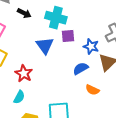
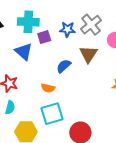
blue star: (91, 46) -> (67, 29), moved
orange semicircle: (92, 90) -> (48, 88), moved

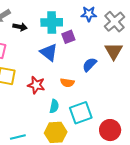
blue star: (67, 29) -> (89, 14), moved
orange semicircle: (48, 88) -> (67, 83), moved
cyan semicircle: (10, 107) -> (54, 106), moved

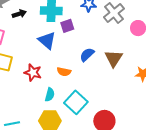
black arrow: (20, 27) -> (19, 14), turned -32
brown triangle: (114, 51) -> (114, 58), moved
cyan square: (81, 113) -> (76, 102), turned -30

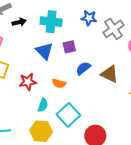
purple square: (67, 26) -> (69, 47), moved
brown triangle: (114, 58) -> (110, 74), turned -42
red star: (33, 73) -> (28, 82), turned -30

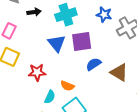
cyan cross: (51, 22) -> (66, 15), turned -30
purple square: (69, 47) -> (82, 41), size x1.5
orange semicircle: (59, 83) -> (67, 86), moved

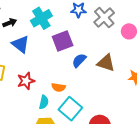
blue triangle: (57, 43) -> (21, 44), moved

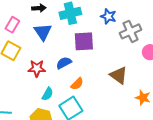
blue semicircle: (79, 60) -> (64, 63), moved
orange semicircle: (59, 87) -> (77, 84), moved, turned -72

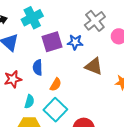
blue star: (108, 16) -> (75, 42), moved
blue semicircle: (64, 63) -> (38, 67), turned -49

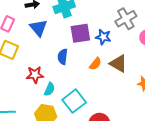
red star: (13, 79) -> (35, 75), moved
orange semicircle: (56, 85) -> (95, 64), moved

